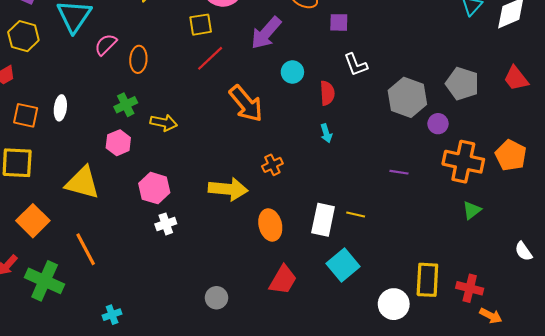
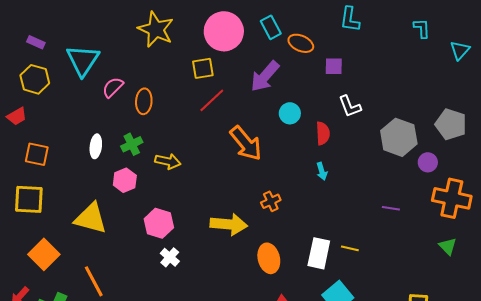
white ellipse: (60, 108) -> (96, 146), moved
green triangle: (472, 210) -> (448, 246), moved, turned -36
white cross: (166, 224) -> (170, 257), turned -30

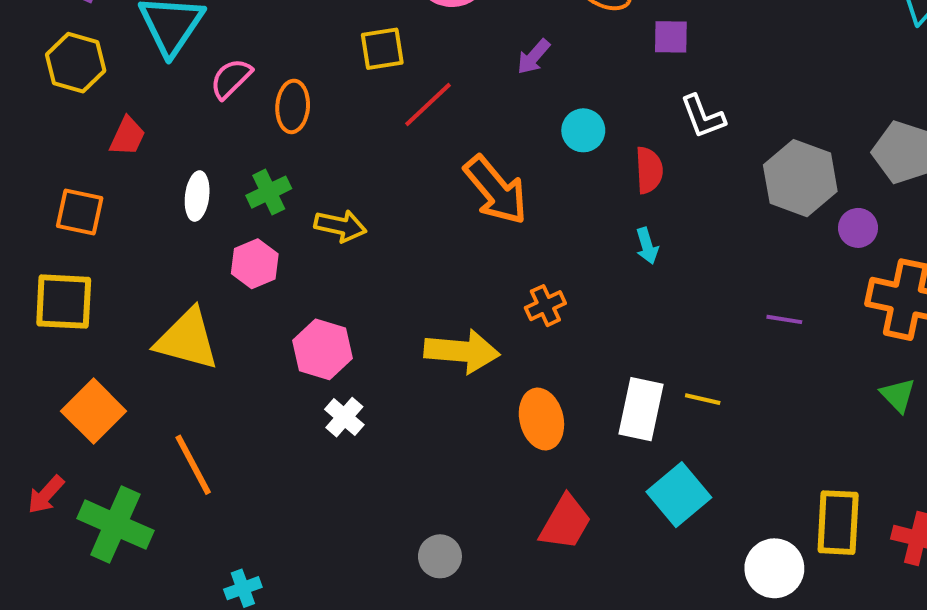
yellow square: (203, 68) -> (382, 49), moved
purple arrow: (265, 76) -> (534, 57), size x0.6
red trapezoid: (17, 116) -> (127, 136), moved, turned -35

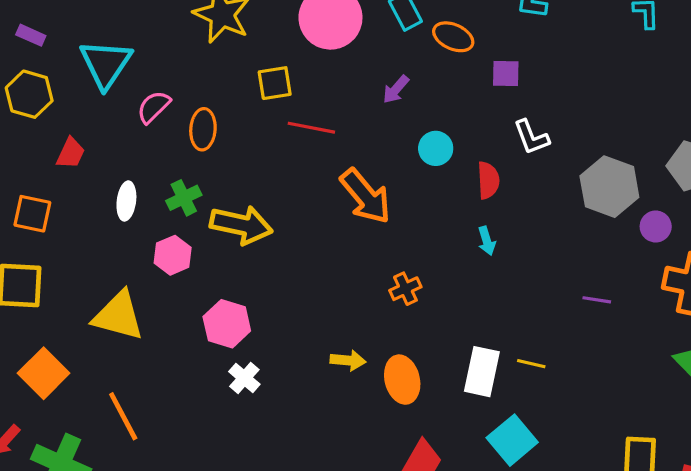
red line: (428, 104) -> (311, 128), turned 54
yellow arrow: (340, 226) -> (241, 225), size x1.5
yellow arrow: (462, 351) -> (348, 360), moved, size x0.6

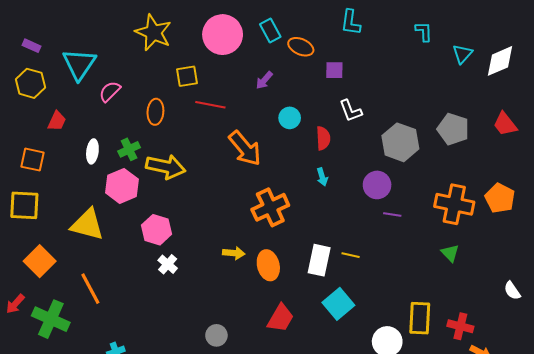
orange ellipse: (203, 129) -> (155, 112), moved
purple circle: (656, 226) -> (377, 185), moved, size x1.4
pink hexagon: (173, 255) -> (122, 186), size x1.4
orange cross: (405, 289) -> (270, 207), size x1.8

